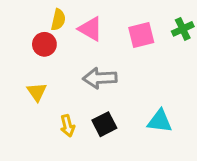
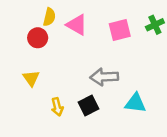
gray arrow: (100, 78) -> (104, 77), moved

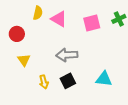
red circle: (38, 38) -> (17, 34), moved
gray arrow: (104, 77) -> (67, 55), moved

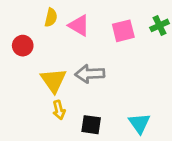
yellow triangle: (24, 60) -> (54, 80), moved, size x1.5
cyan triangle: (104, 79) -> (139, 123), moved, turned 48
black square: (68, 81) -> (91, 125), moved, turned 35

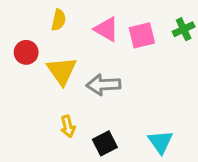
pink triangle: (79, 25) -> (106, 29), moved
yellow triangle: (54, 80) -> (62, 71), moved
black square: (91, 125) -> (105, 143), turned -35

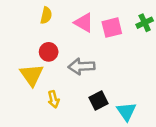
red circle: (26, 52) -> (49, 52), moved
yellow triangle: (62, 71) -> (32, 75), moved
black square: (105, 143) -> (98, 100), moved

